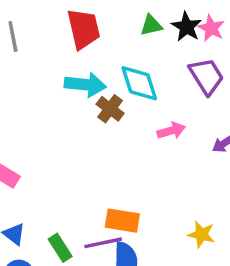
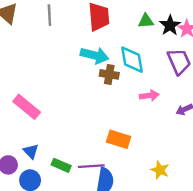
brown cross: (110, 109) -> (109, 74), turned -36
orange rectangle: (122, 221) -> (119, 139), moved
green rectangle: (60, 248) -> (61, 165), turned -42

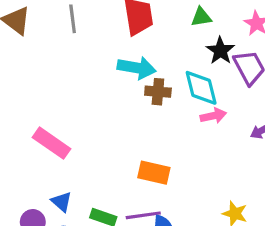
black star: (170, 25) -> (220, 51), moved
cyan diamond: (132, 60) -> (201, 88), moved
orange rectangle: (119, 139) -> (154, 173), moved

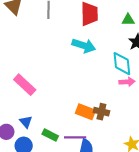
brown cross: (158, 92) -> (101, 112), moved

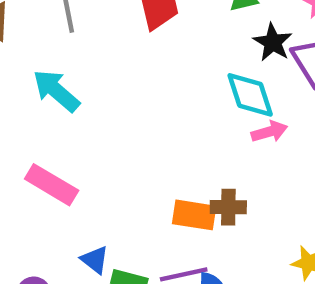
cyan arrow: (84, 46) -> (56, 91), moved, turned -145
blue triangle: (26, 122) -> (95, 260), moved

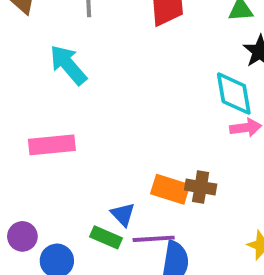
pink rectangle: (52, 185) -> (52, 145), turned -45
blue triangle: (95, 260) -> (123, 214), moved

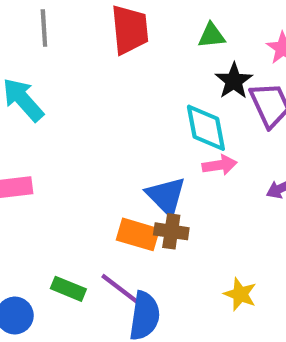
blue triangle: (123, 214) -> (166, 196), moved, size x1.5
purple line: (154, 239) -> (121, 289), turned 42

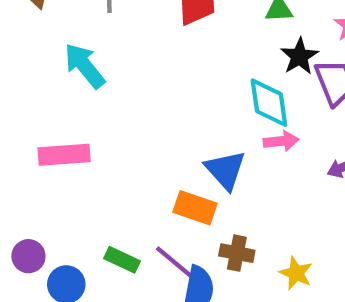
brown cross: (171, 231) -> (237, 253), moved

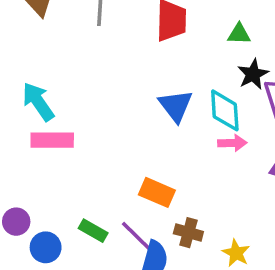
cyan arrow: (85, 66) -> (38, 102), moved
blue triangle: (225, 170) -> (176, 106), moved

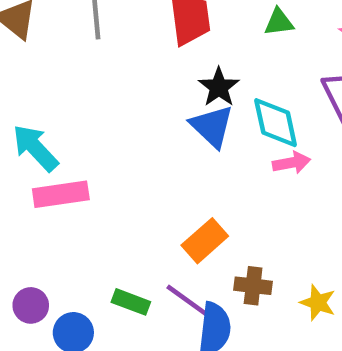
black star: (253, 74) -> (219, 87), moved
orange rectangle: (157, 192) -> (205, 241), turned -56

